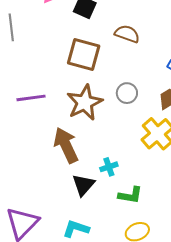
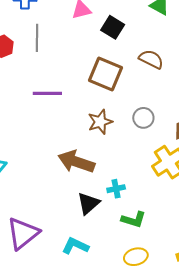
purple line: (31, 98) -> (47, 93), moved
brown star: (85, 103) -> (100, 122), size x0.7
brown arrow: (66, 145) -> (76, 162), turned -54

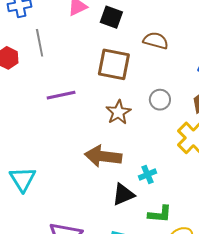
black triangle: (88, 203) -> (123, 195), turned 30
green L-shape: (134, 220) -> (160, 214), moved

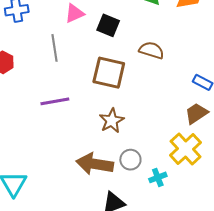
gray line: (40, 43) -> (54, 48), moved
gray circle: (160, 100) -> (130, 160), moved
cyan cross: (148, 175) -> (158, 177), moved

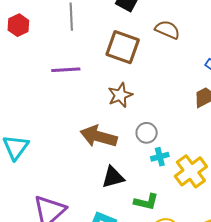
yellow cross: (186, 149) -> (191, 171), moved
gray circle: (130, 160) -> (147, 133), moved

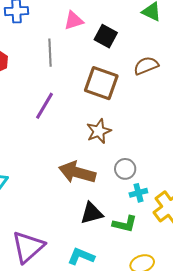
brown semicircle: (167, 30) -> (146, 66), turned -45
purple line: (66, 70) -> (44, 106), turned -56
green L-shape: (146, 202) -> (125, 224), moved

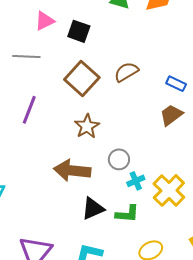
gray line: (50, 53) -> (26, 57), turned -76
brown semicircle: (146, 66) -> (126, 72), moved
brown square: (101, 83) -> (82, 79), turned 32

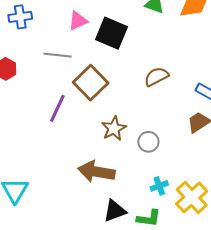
black square: (79, 31) -> (111, 33), size x1.4
brown square: (82, 79) -> (91, 83), moved
gray circle: (119, 159) -> (148, 142), moved

